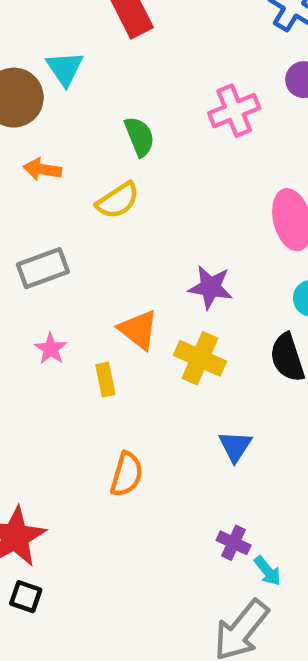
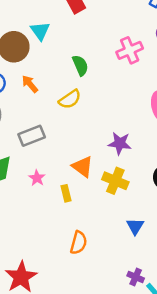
orange arrow: (42, 169) -> (30, 84), turned 42

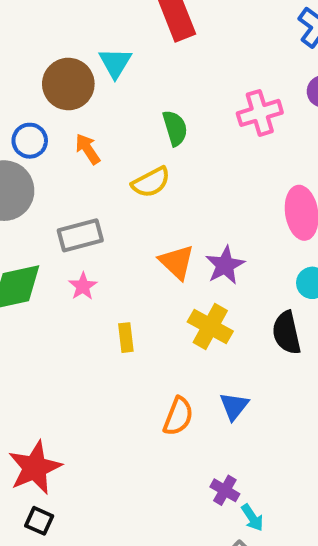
purple star: (120, 143) -> (225, 265), turned 30
orange triangle: (83, 167) -> (177, 262), moved
pink star: (37, 178) -> (83, 286), moved
orange semicircle: (79, 243) -> (178, 416), moved

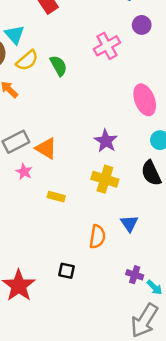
yellow semicircle: (151, 182) -> (27, 60), moved
orange triangle: (177, 262) -> (46, 148), moved
yellow rectangle: (126, 338) -> (56, 197), turned -56
black square: (39, 521) -> (66, 271), moved

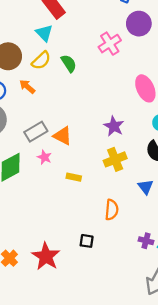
purple circle: (142, 25) -> (139, 24), size x1.5
cyan triangle: (15, 35) -> (44, 33), moved
yellow cross: (105, 179) -> (115, 159), turned -35
blue triangle: (129, 223) -> (146, 187), moved

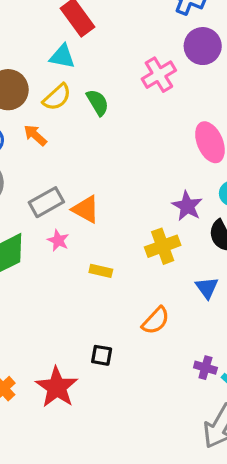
cyan triangle: (44, 33) -> (62, 56), turned -36
purple star: (114, 126) -> (187, 206), moved
orange semicircle: (112, 210) -> (156, 321), turned 36
black square: (87, 241) -> (102, 355), moved

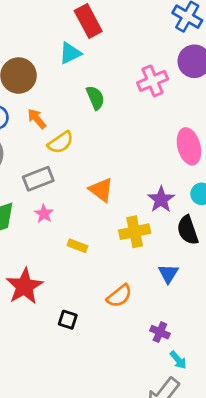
cyan triangle: (62, 56) -> (70, 53), turned -45
yellow semicircle: (57, 97) -> (60, 142), moved
orange triangle: (86, 209) -> (101, 190), moved
purple cross: (205, 368) -> (160, 332), moved
red star: (57, 387) -> (24, 286), moved

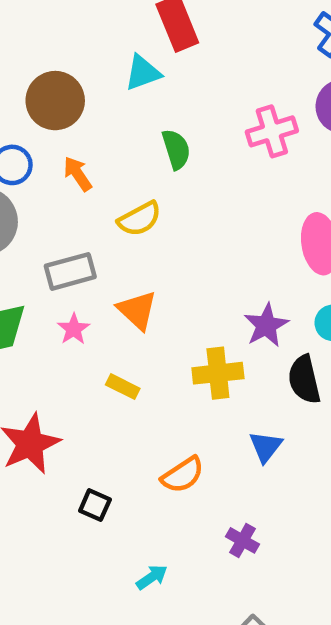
yellow semicircle: (60, 142) -> (140, 219), moved
orange triangle: (101, 190) -> (137, 310), moved
cyan arrow: (178, 360) -> (152, 577), moved, turned -90

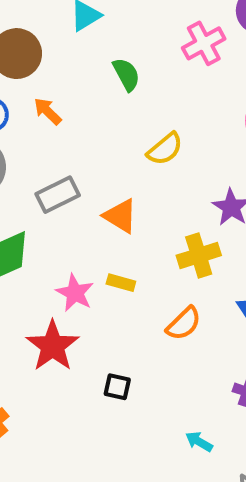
yellow semicircle: (140, 219) -> (165, 149), moved
pink star: (74, 329) -> (75, 293), moved, size x1.4
orange semicircle: (183, 475) -> (184, 324), moved
cyan arrow: (152, 577) -> (199, 442), moved, turned -104

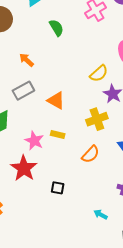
orange arrow: (48, 111) -> (26, 60), moved
yellow semicircle: (165, 149) -> (99, 74), moved

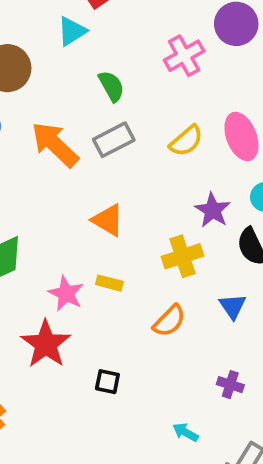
orange arrow: (26, 60) -> (55, 144), size x1.8
yellow semicircle: (99, 74) -> (186, 141), moved
gray rectangle: (23, 91) -> (114, 140), moved

